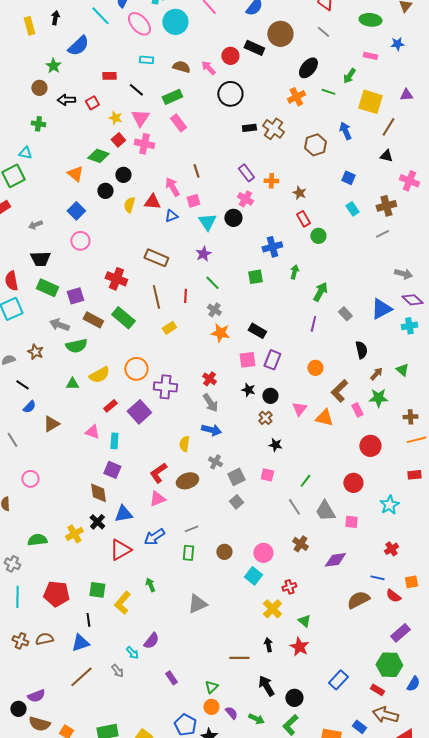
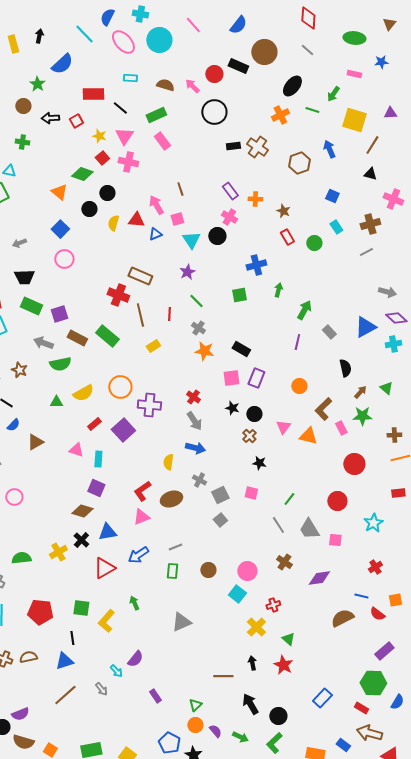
red rectangle: (109, 76) -> (93, 94), size x1.5
green circle: (318, 236) -> (314, 243), moved
red cross: (116, 279) -> (118, 295), moved
brown diamond: (98, 493) -> (82, 511), turned -65

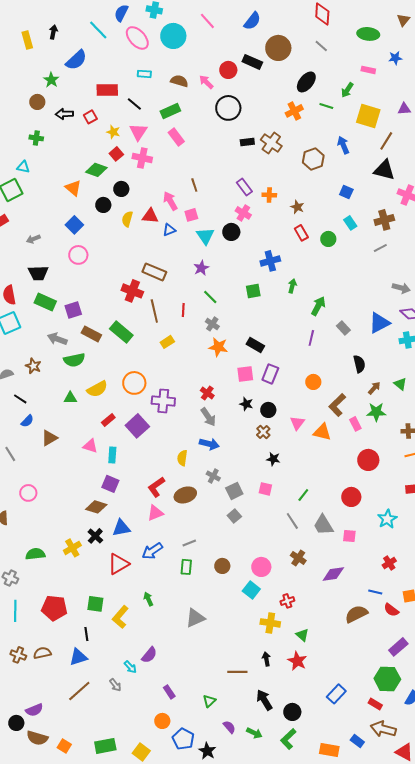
black triangle: (370, 174) -> (384, 170), size x1.6
yellow cross: (256, 627) -> (270, 623), turned -36
orange circle: (195, 725) -> (162, 721), moved

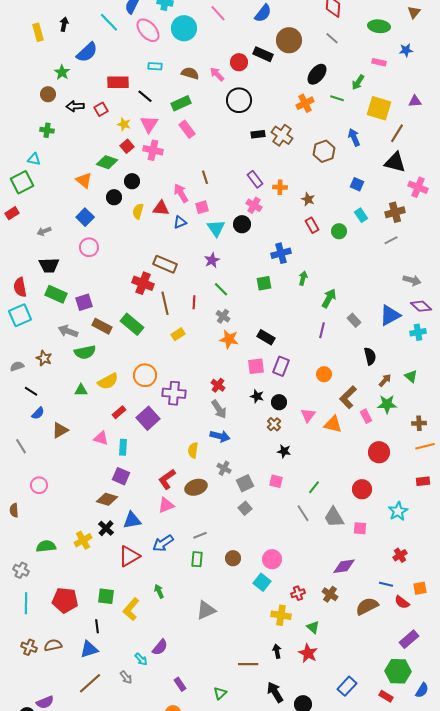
brown cross: (298, 558) -> (330, 594), moved

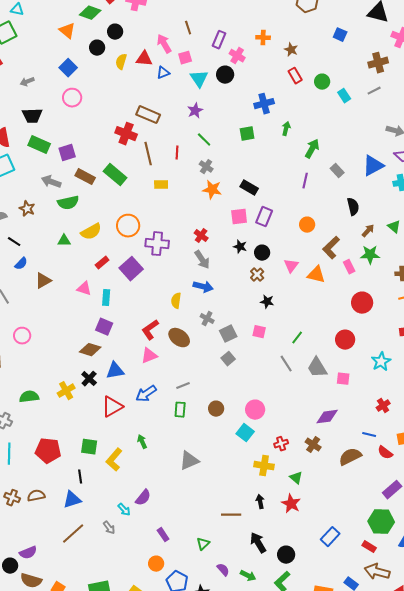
purple rectangle: (255, 179) -> (219, 40), moved, turned 60
cyan rectangle: (361, 215) -> (344, 96), moved
yellow rectangle: (178, 334) -> (161, 185), turned 32
brown ellipse: (196, 487) -> (179, 338), turned 55

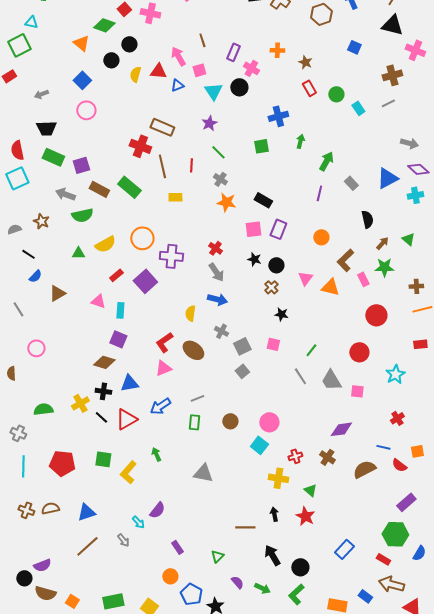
black cross: (89, 379) -> (103, 391), turned -35
gray triangle: (189, 461) -> (203, 473), turned 35
black line: (80, 477) -> (101, 417), moved, turned -40

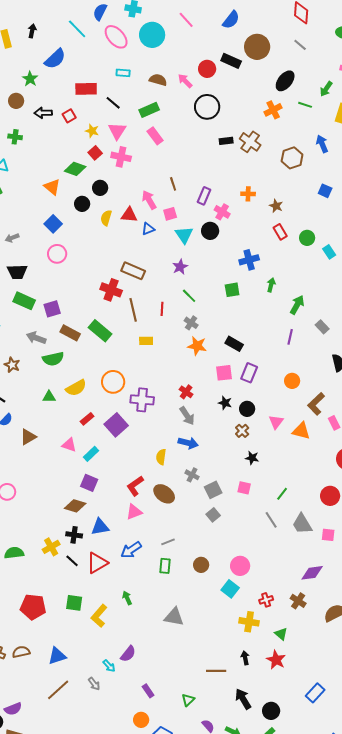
cyan rectangle: (120, 310) -> (91, 454), turned 42

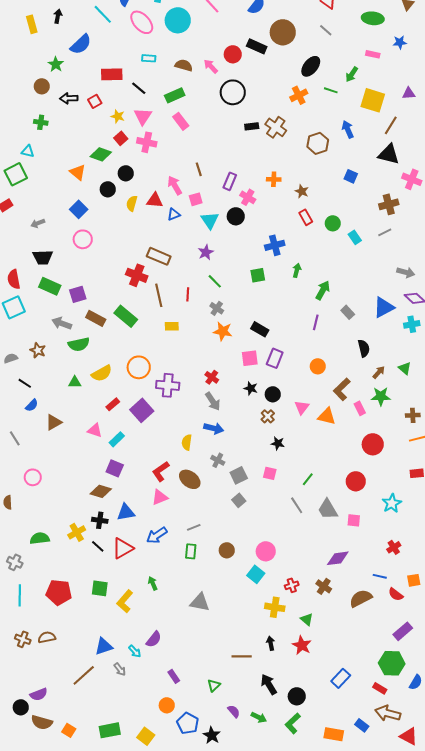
blue triangle: (57, 656) -> (104, 646), moved

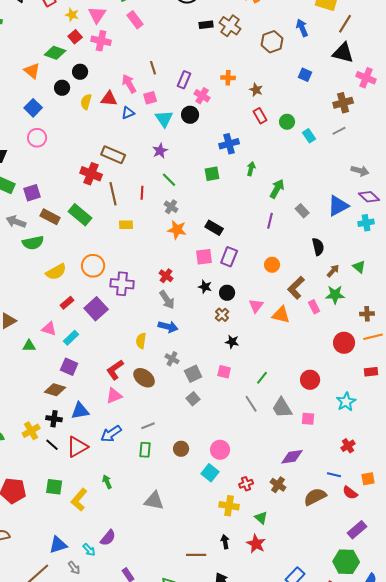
green triangle: (75, 382) -> (29, 346), moved
red circle: (373, 444) -> (344, 343), moved

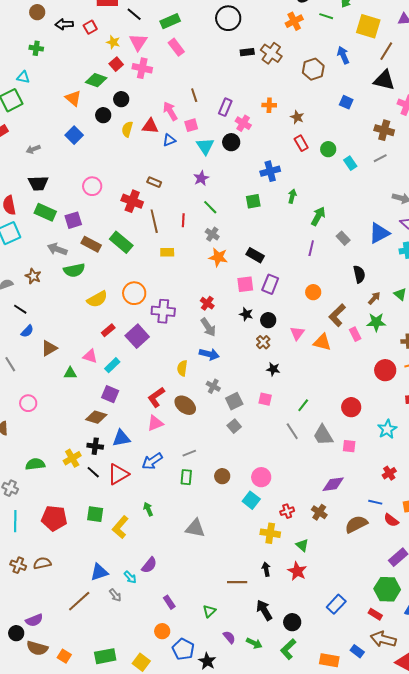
brown cross: (343, 103) -> (384, 130), turned 30
pink circle: (37, 138) -> (92, 186), moved
brown rectangle: (113, 155) -> (154, 182), size x0.6

